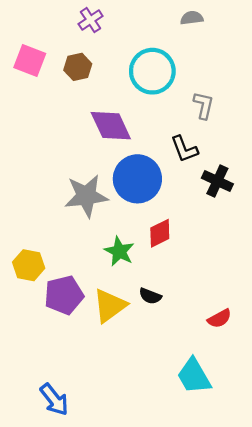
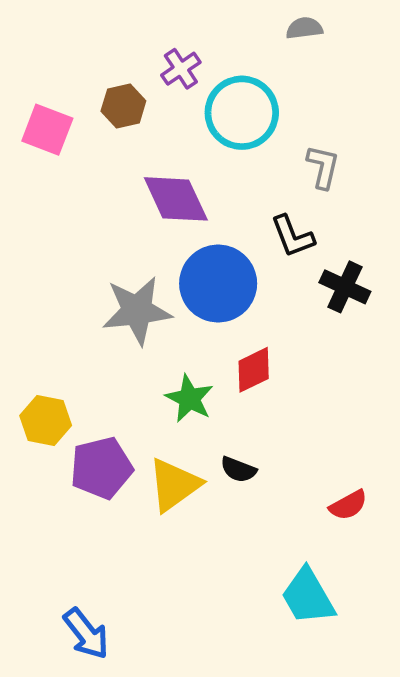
purple cross: (91, 20) -> (181, 69), moved
pink square: (30, 61) -> (47, 130), moved

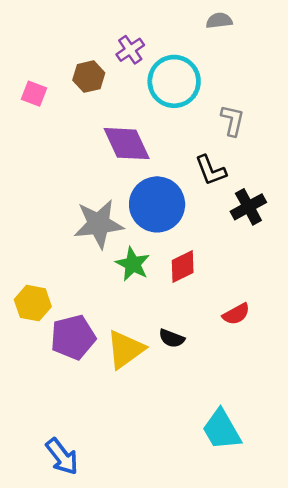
pink square: (47, 130) -> (34, 94), size x0.7
black cross: (345, 287) -> (248, 207), turned 36
green star: (189, 399) -> (133, 264), moved
red semicircle: (348, 505) -> (236, 314), moved

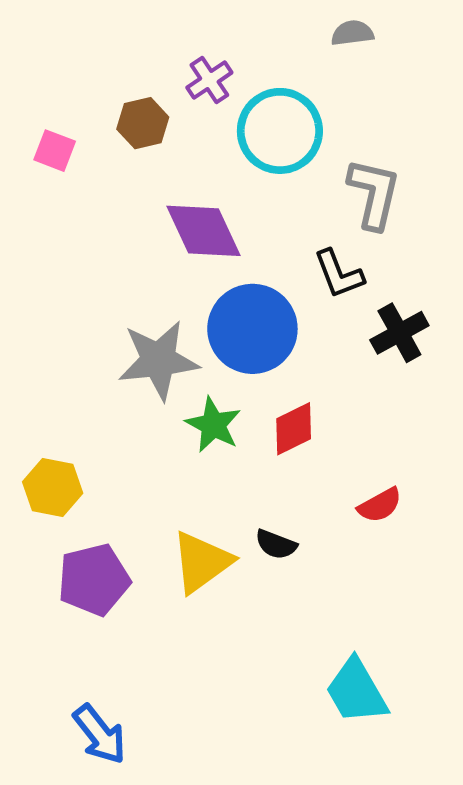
gray L-shape: (233, 120) -> (374, 194), size x1.4
purple pentagon: (73, 337) -> (94, 580), moved

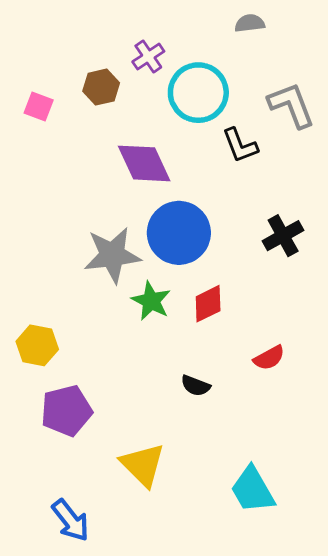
gray L-shape: (374, 194) -> (291, 105), moved, turned -34
black L-shape: (339, 274) -> (240, 145), moved
yellow triangle: (202, 562) -> (143, 465), moved, turned -39

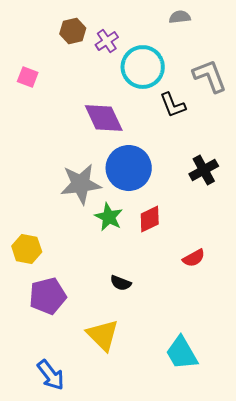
brown hexagon: (101, 87) -> (73, 31), moved
black semicircle: (196, 386) -> (121, 283), moved

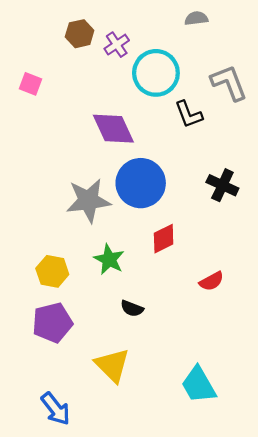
black cross: (204, 170) -> (222, 185), turned -36
green star: (109, 217) -> (109, 259), moved
yellow hexagon: (27, 249) -> (52, 271), moved

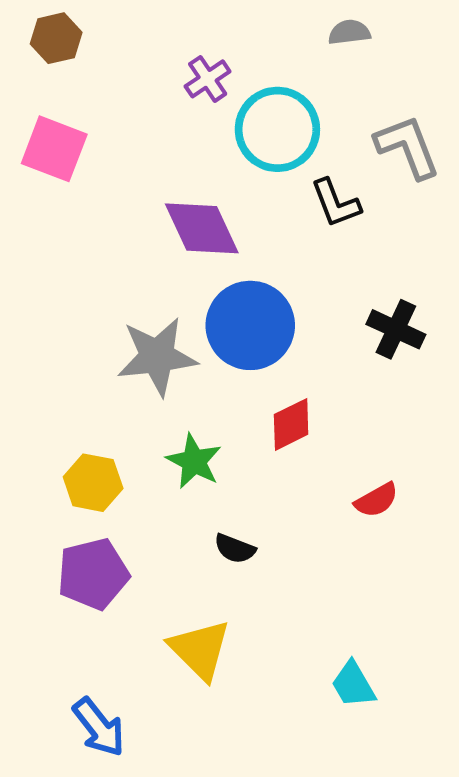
brown hexagon: (80, 34) -> (56, 38), moved
pink square: (31, 84) -> (54, 149), size x1.6
cyan trapezoid: (198, 385) -> (353, 685), size x0.7

